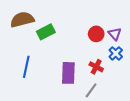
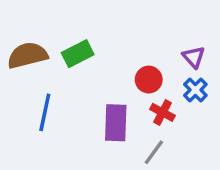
brown semicircle: (22, 20) -> (27, 55), moved
red circle: (96, 34) -> (149, 80), moved

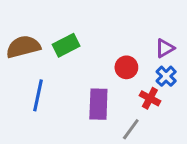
purple triangle: (194, 57) -> (165, 48), turned 42
red cross: (163, 112) -> (150, 98), moved

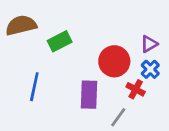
brown semicircle: (23, 47) -> (21, 25), moved
red circle: (126, 67) -> (114, 61), size x1.5

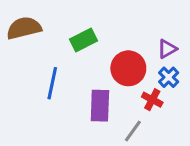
green rectangle: (60, 41) -> (84, 40), moved
blue line: (34, 87) -> (52, 83), moved

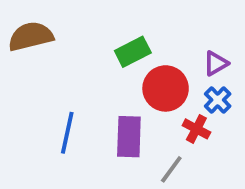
green rectangle: (84, 40) -> (133, 52), moved
blue line: (52, 83) -> (67, 133), moved

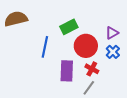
red cross: (196, 129) -> (92, 69), moved
blue line: (67, 133) -> (45, 47), moved

